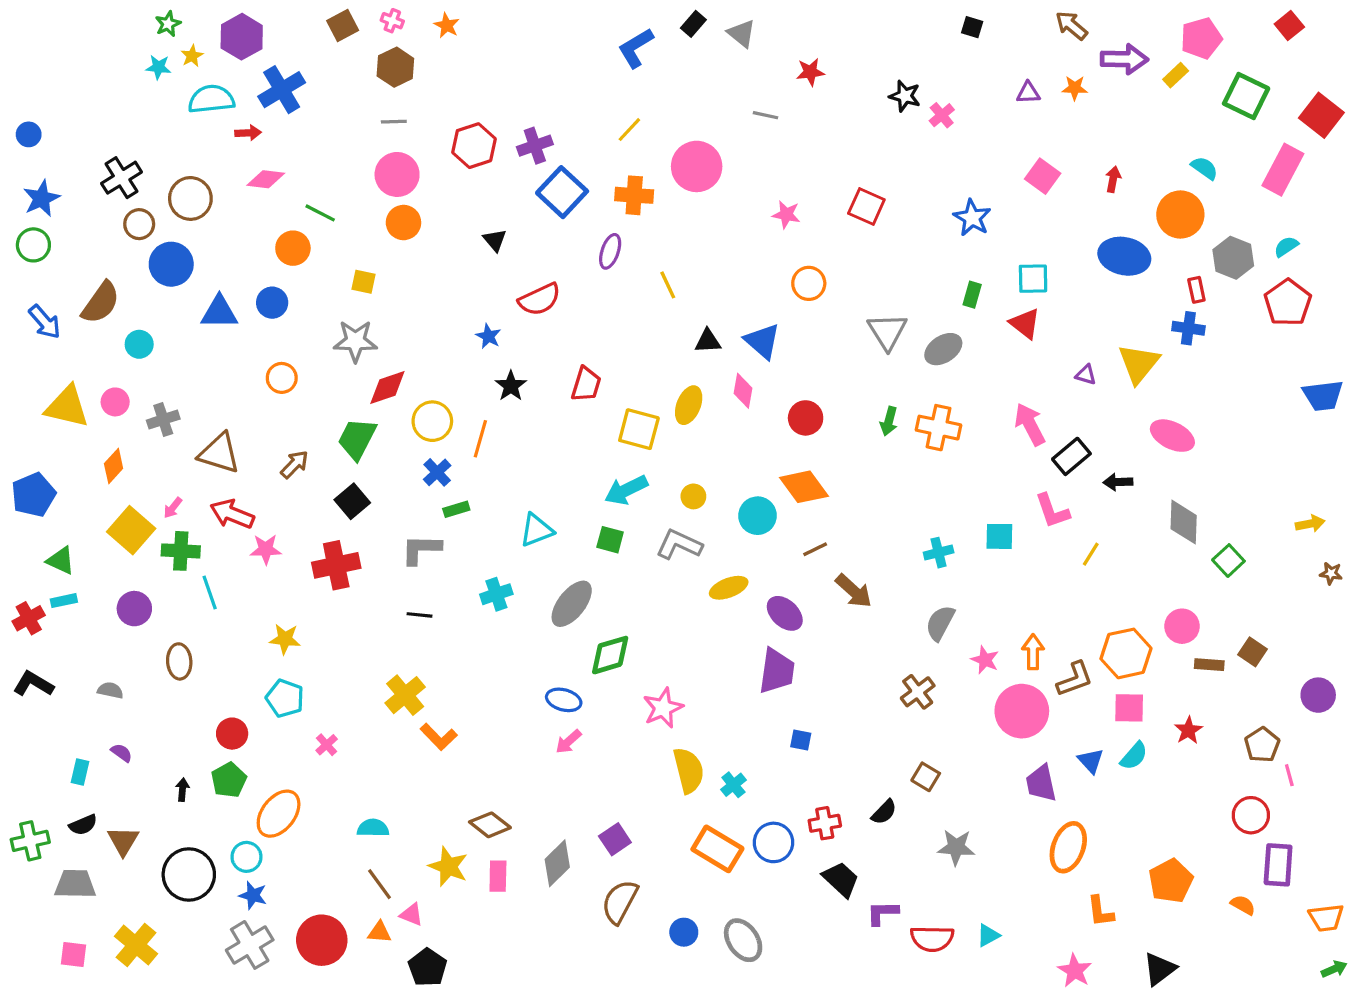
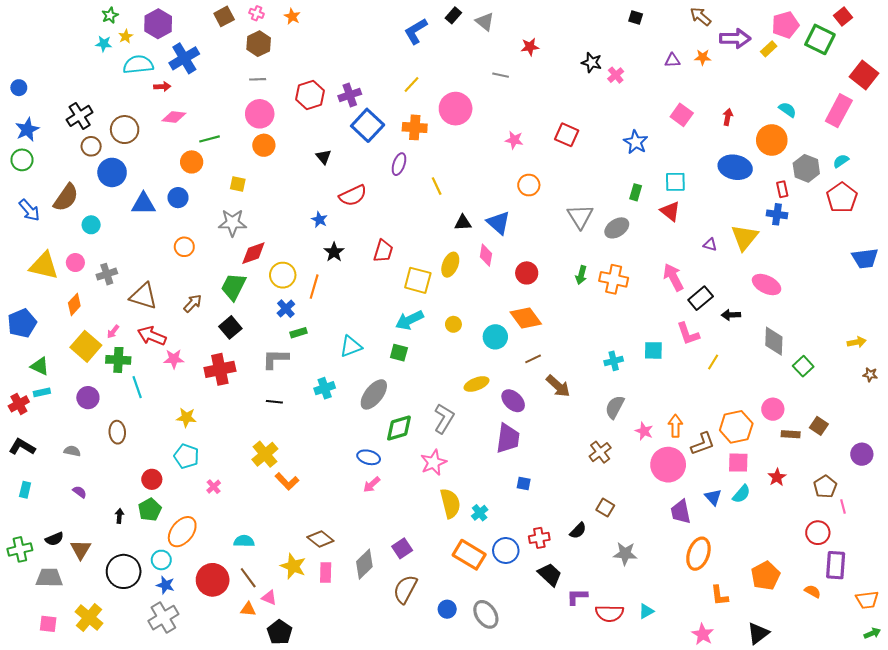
green square: (1246, 96) -> (820, 39), moved
green line: (320, 213) -> (209, 139), turned -42
gray L-shape: (679, 544) -> (444, 419), moved, turned 96
cyan rectangle: (80, 772) -> (25, 490), moved
red circle: (322, 940) -> (213, 580), moved

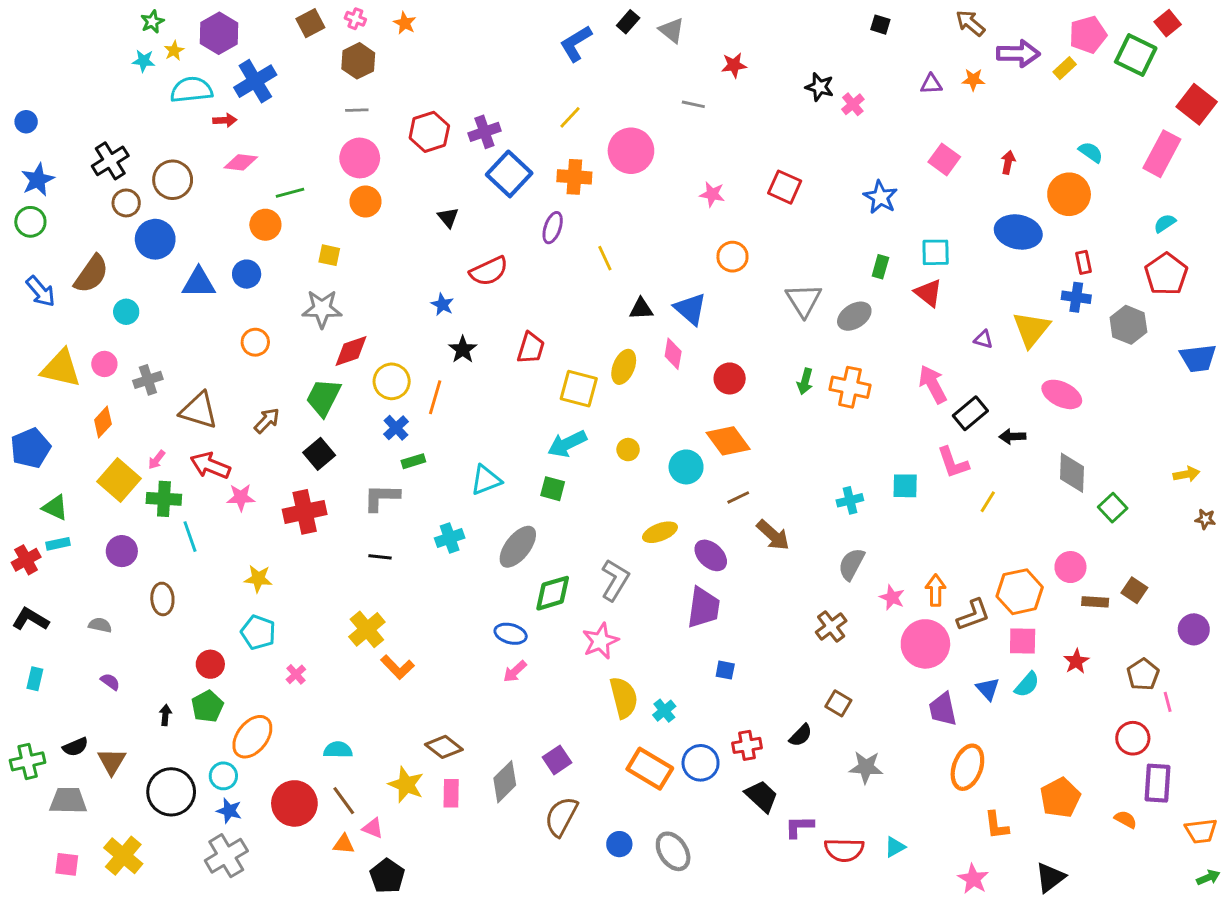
gray hexagon: (806, 168) -> (1128, 325), moved

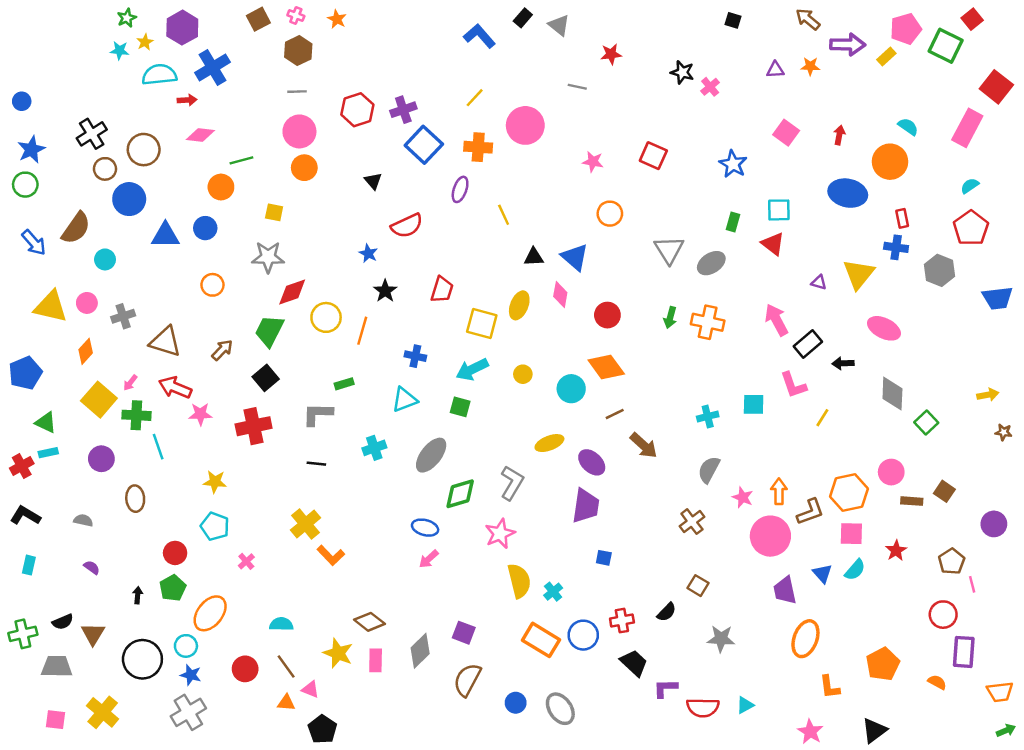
blue L-shape: (576, 43) -> (479, 36), turned 80
blue cross: (396, 428) -> (415, 356), moved, turned -35
purple square: (557, 760) -> (464, 633), turned -35
red circle: (294, 803) -> (245, 669), size x0.7

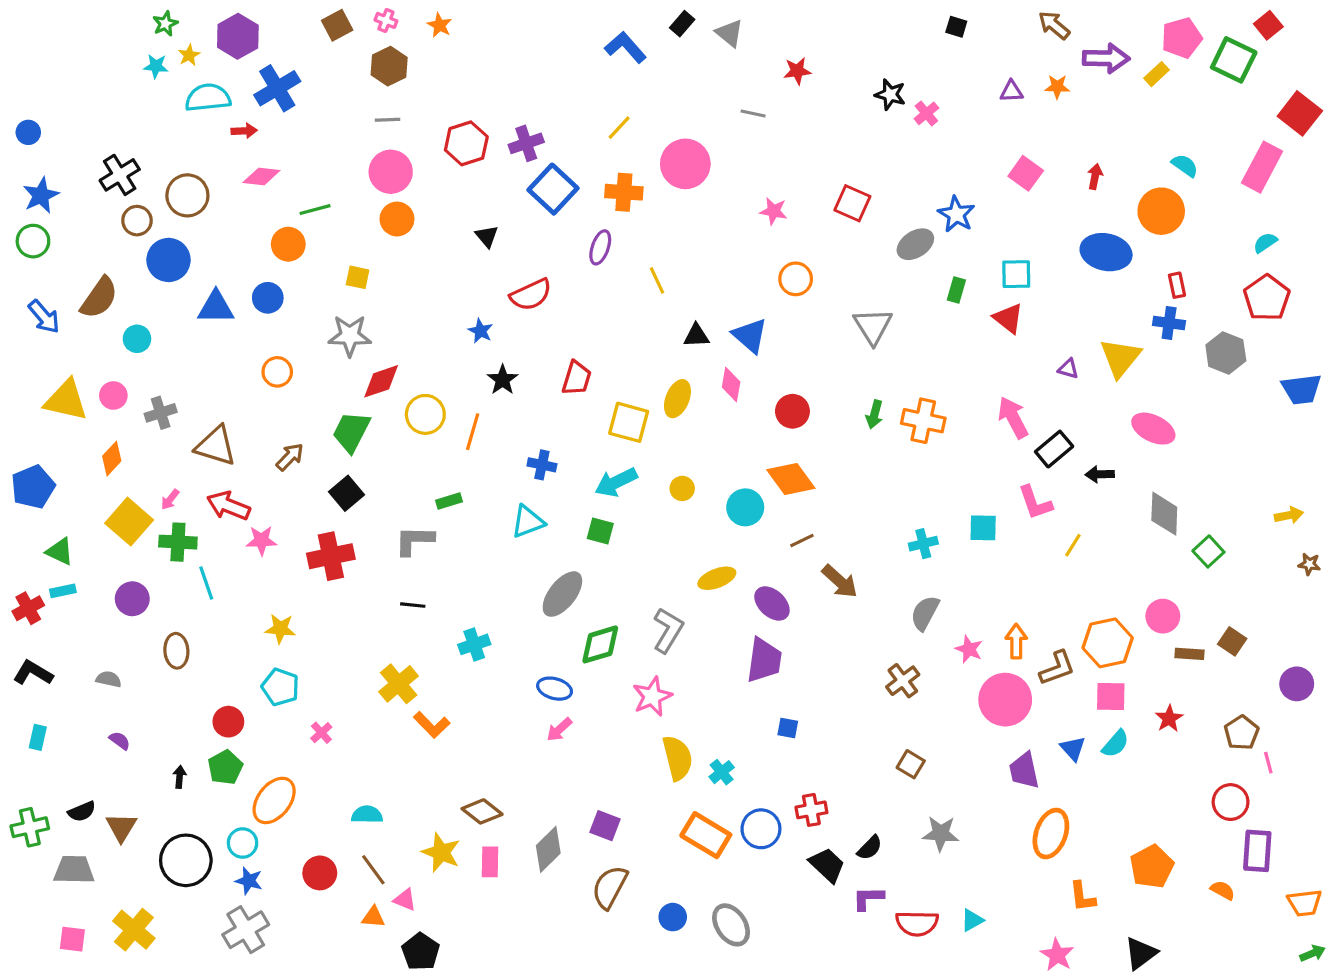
gray ellipse: (711, 263) -> (915, 244), moved
cyan cross: (374, 448) -> (474, 644), moved
black semicircle: (667, 612) -> (870, 848), moved

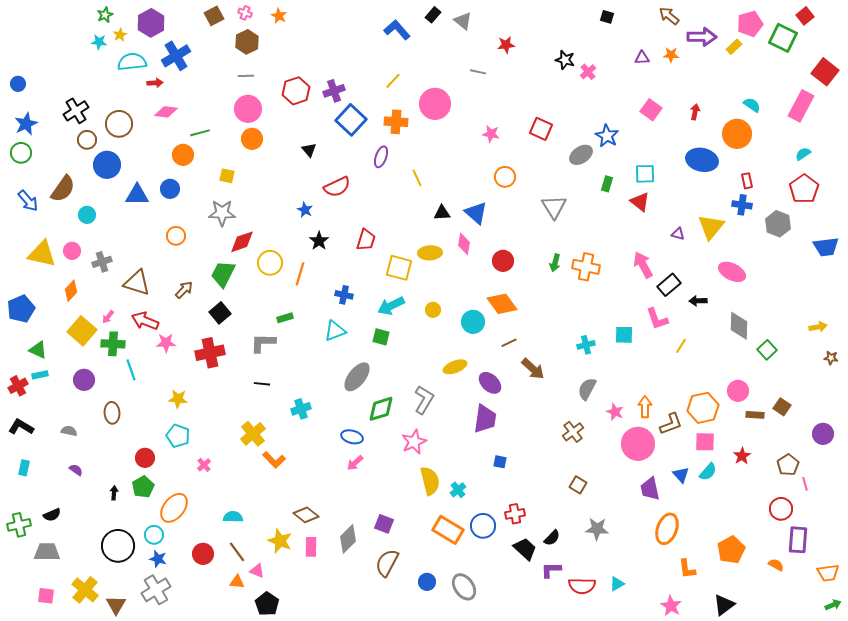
yellow ellipse: (677, 399) -> (430, 253), turned 65
brown triangle: (121, 827) -> (116, 605), moved

